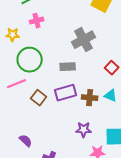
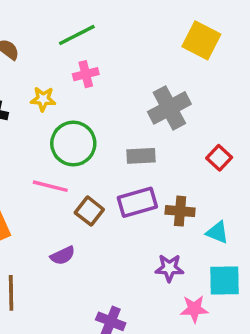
pink line: (17, 84) -> (50, 186), turned 36
cyan triangle: (111, 96) -> (217, 232), moved
purple semicircle: (26, 141) -> (63, 256), moved, turned 112

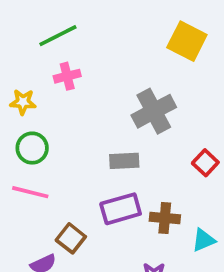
green circle: (73, 144) -> (32, 148), moved, size x0.7
brown square: (89, 211) -> (71, 238), moved
cyan triangle: (217, 232) -> (204, 240), turned -45

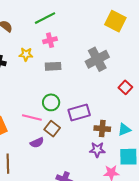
green circle: (32, 148) -> (51, 102), moved
gray rectangle: (124, 161) -> (53, 66), moved
pink line: (30, 192) -> (32, 118), moved
brown cross: (165, 218) -> (102, 129), moved

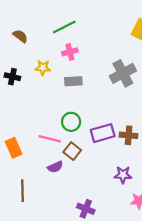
brown cross: (102, 129) -> (129, 135), moved

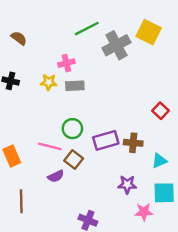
green line: (64, 27) -> (87, 29), moved
pink cross: (70, 52) -> (66, 63), moved
yellow star: (43, 68) -> (49, 82), moved
gray cross: (123, 73) -> (116, 45), moved

